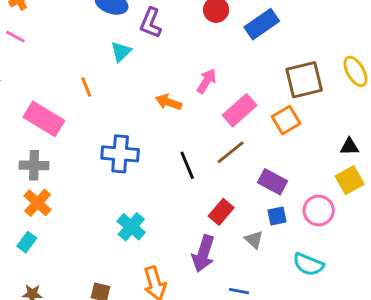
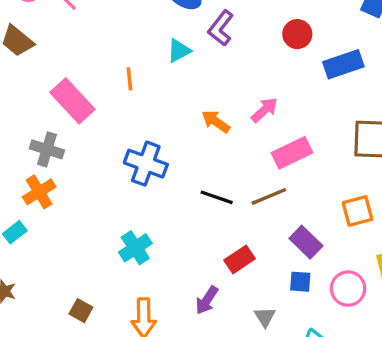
orange square: (286, 120) -> (358, 211), moved
black line: (187, 165) -> (217, 197), turned -64
gray triangle: (254, 240) -> (265, 317), moved
purple arrow: (203, 254) -> (207, 300), size x0.7

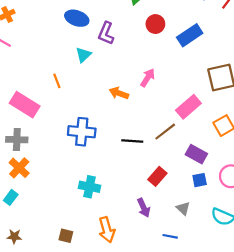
pink rectangle: (292, 153) -> (188, 107), moved
cyan cross: (135, 248) -> (89, 187), turned -30
purple arrow: (207, 300) -> (144, 208), turned -42

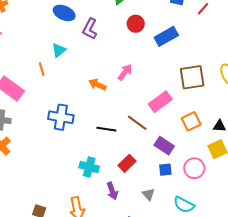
cyan triangle: (83, 55) -> (59, 50), moved
brown line: (165, 132) -> (137, 123), turned 70
cyan cross: (89, 187) -> (89, 167), moved

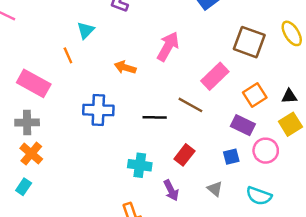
pink arrow: (125, 72) -> (168, 46), size x1.4
brown square: (192, 77) -> (249, 42), turned 36
orange arrow: (97, 85) -> (125, 67), moved
purple rectangle: (164, 146) -> (243, 125), moved

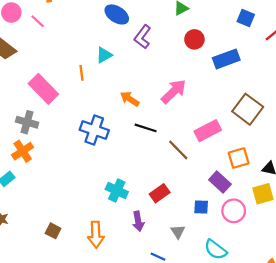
black line: (155, 117) -> (146, 128), moved

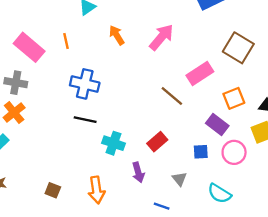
orange line: (82, 73) -> (66, 41), moved
orange arrow: (130, 99) -> (117, 35), moved, turned 30
black line: (146, 128) -> (85, 120), moved

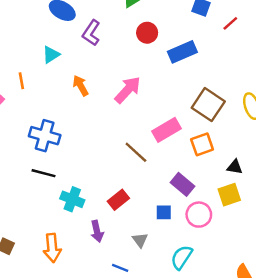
orange line: (66, 41) -> (21, 81), moved
orange square: (234, 98) -> (202, 144), moved
cyan semicircle: (219, 193) -> (182, 257), turned 90

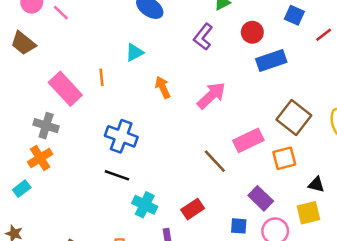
purple L-shape: (91, 33) -> (203, 37), moved
red circle: (147, 33) -> (252, 32), moved

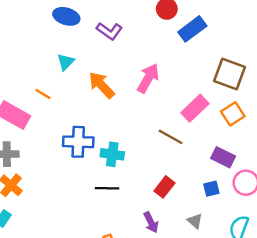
purple L-shape: (203, 37) -> (109, 31), moved, turned -75
orange line: (101, 77) -> (43, 94), turned -35
orange arrow: (163, 87) -> (102, 85), size x1.4
black line: (117, 175) -> (107, 188), moved
cyan cross: (145, 205) -> (112, 154), moved

